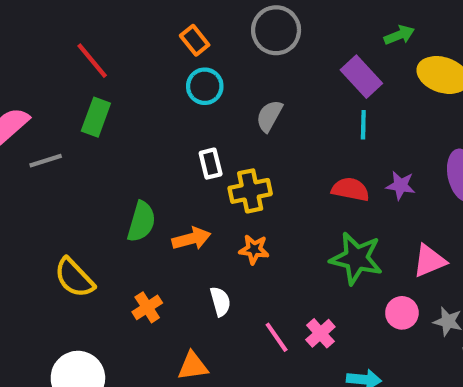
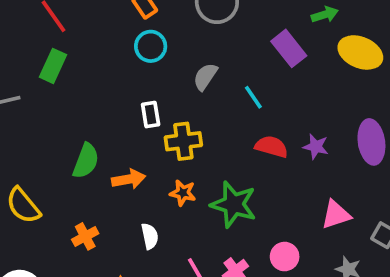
cyan line: (363, 125) -> (253, 97), moved, turned -40
green star: (356, 258) -> (234, 204), moved
pink circle: (402, 313) -> (285, 257), moved

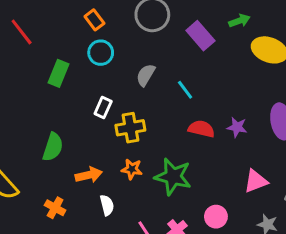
purple rectangle: (289, 48) -> (200, 36), moved
green rectangle: (53, 66) -> (58, 73), moved
white rectangle: (151, 115) -> (103, 107), turned 36
orange arrow: (129, 179) -> (89, 175), moved
orange cross: (85, 236) -> (55, 208), turned -30

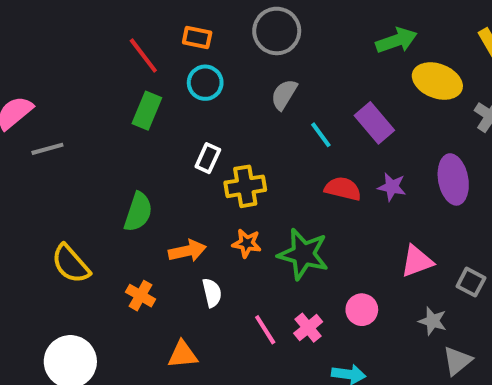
orange rectangle: (94, 20) -> (197, 38), turned -42
green arrow: (239, 21) -> (396, 40), size x1.4
red line: (22, 32) -> (143, 55), moved
purple rectangle: (200, 36) -> (374, 123), moved
gray semicircle: (146, 75) -> (284, 94), moved

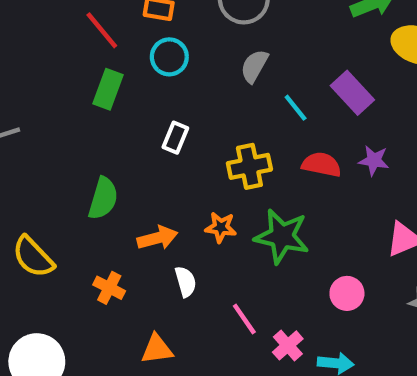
yellow cross: (245, 186) -> (249, 166), moved
pink cross: (308, 328) -> (288, 345), moved

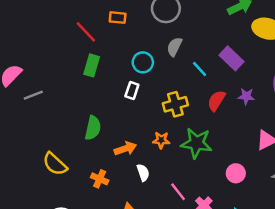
cyan circle: (169, 57) -> (143, 62), moved
red semicircle: (321, 165) -> (216, 101), turned -65

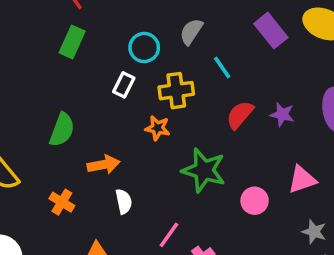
purple rectangle: (231, 58) -> (271, 31), moved
yellow cross: (175, 104) -> (176, 91), moved
orange star: (161, 140) -> (158, 128), moved
pink circle: (236, 173) -> (255, 201), moved
pink line: (178, 192) -> (169, 235), turned 66

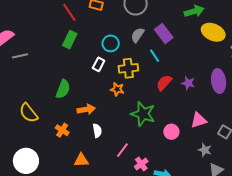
purple rectangle: (271, 31) -> (164, 34), moved

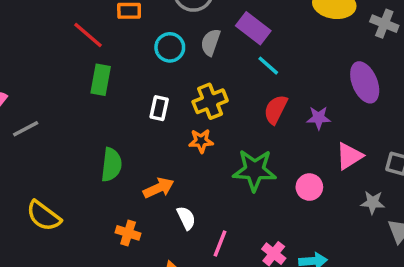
cyan circle: (111, 43) -> (170, 47), moved
cyan line: (155, 56) -> (268, 66), moved
purple star: (188, 83) -> (319, 118), moved
yellow semicircle: (29, 113) -> (44, 216), moved
pink line: (122, 150) -> (220, 244), moved

